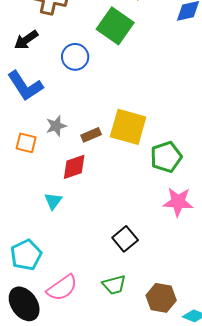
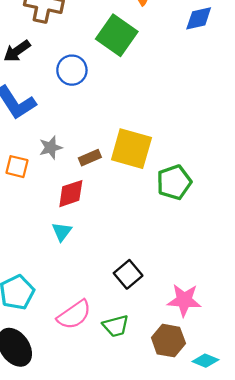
cyan triangle: (53, 201) -> (62, 232), moved
pink star: (178, 202) -> (184, 300), moved
pink semicircle: (62, 288) -> (74, 315), moved

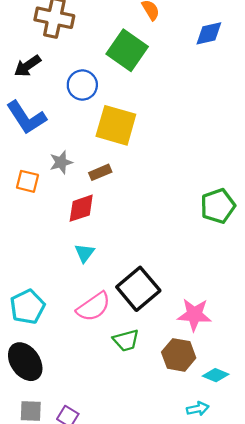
yellow square: (131, 149) -> (116, 125), moved
green pentagon: (174, 182) -> (218, 206), moved
cyan triangle: (62, 232) -> (85, 253), moved
black square: (128, 274) -> (138, 289), size x1.5
pink semicircle: (74, 315) -> (94, 307), moved

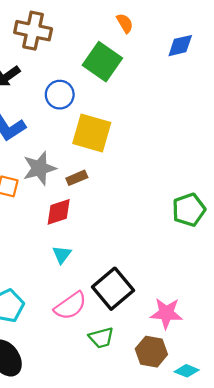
gray star: (61, 162) -> (39, 168), size x1.5

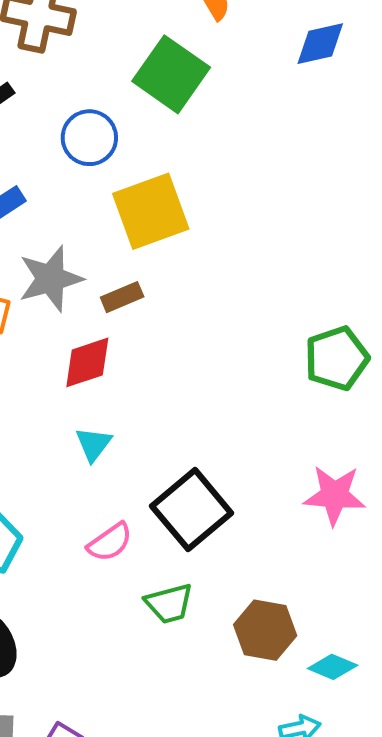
yellow square: (92, 133) -> (151, 211), turned -36
pink semicircle: (70, 306) -> (110, 542), size x0.7
pink star: (166, 313) -> (335, 495), moved

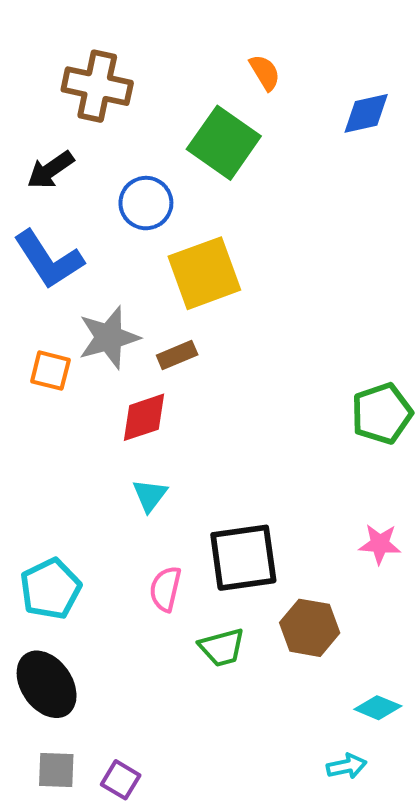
pink star: (335, 495) -> (380, 544), size x0.7
black square: (192, 510) -> (243, 558), turned 32
pink semicircle: (110, 542) -> (165, 589), turned 138
brown hexagon: (265, 630) -> (310, 628), moved

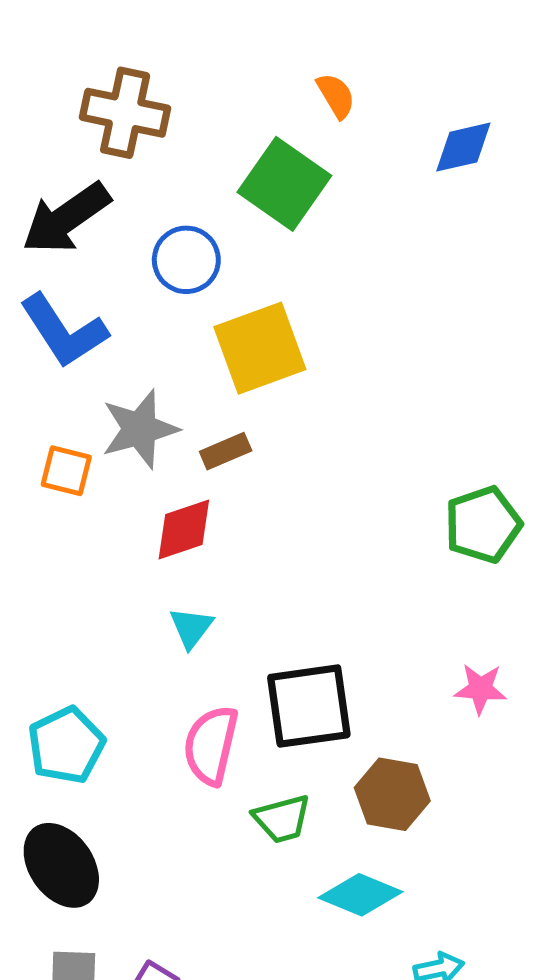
black arrow: (50, 170) -> (66, 218), size x1.5
pink semicircle: (165, 589) -> (211, 745), size x1.4
cyan diamond: (378, 708) -> (360, 895), moved, size x1.4

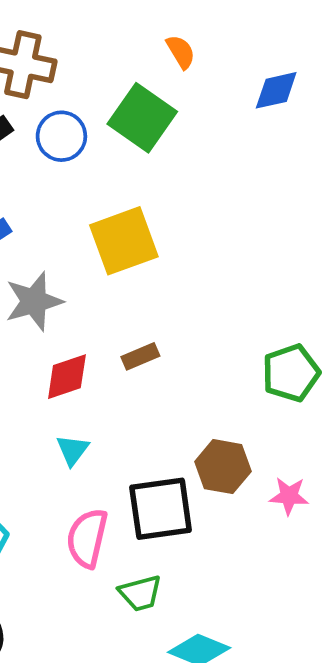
blue circle: (186, 260) -> (61, 136), moved
brown rectangle: (226, 451) -> (140, 356), moved
brown hexagon: (392, 794) -> (223, 467), moved

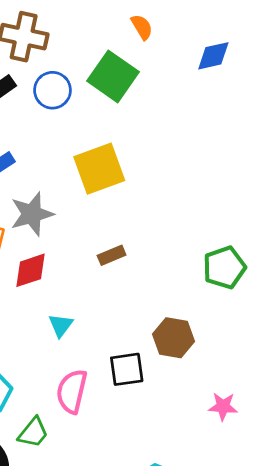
red diamond: (67, 377) -> (30, 270), moved
pink star: (289, 496) -> (223, 406), moved
black square: (161, 509) -> (127, 369), size x0.7
green trapezoid: (140, 593) -> (33, 433), moved, turned -36

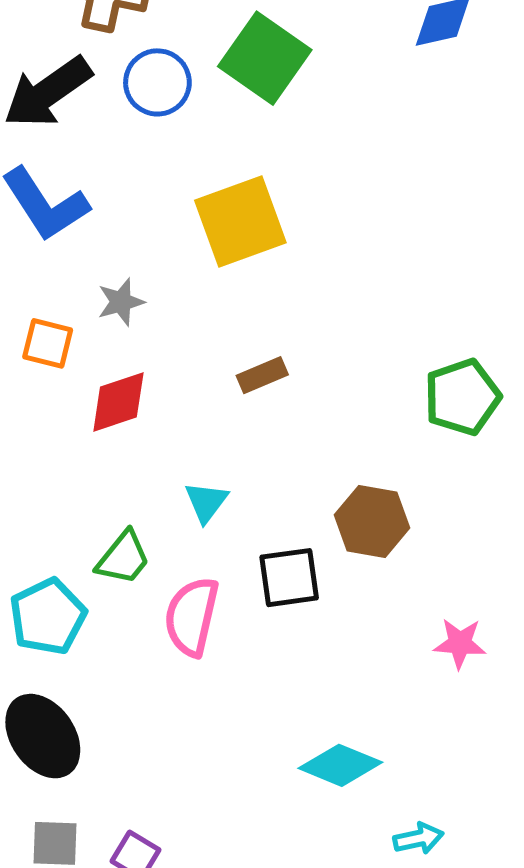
gray star: (32, 214) -> (121, 302), size x0.6
cyan triangle: (61, 325) -> (206, 502), moved
green trapezoid: (33, 433) -> (123, 558), moved

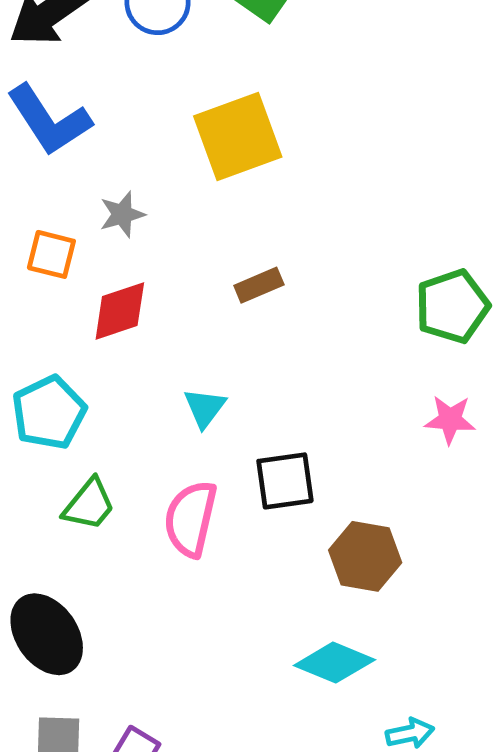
brown hexagon: (372, 521) -> (365, 556), moved
green trapezoid: (123, 558) -> (89, 505), moved
cyan pentagon: (48, 617) -> (49, 413), moved
pink star: (460, 643) -> (450, 420), moved

